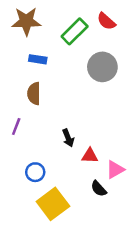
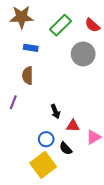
red semicircle: (106, 21) -> (92, 25), moved
blue circle: (35, 172) -> (46, 139), moved
black semicircle: (99, 189) -> (66, 148), moved

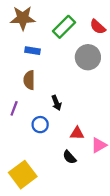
black arrow: (55, 111) -> (56, 103), moved
blue circle: (46, 139) -> (40, 125), moved
yellow square: (43, 165) -> (23, 175), moved

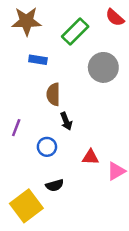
red semicircle: (98, 27) -> (115, 17), moved
brown semicircle: (29, 80) -> (53, 94), moved
black semicircle: (69, 157) -> (55, 185), moved, turned -64

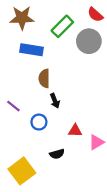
blue rectangle: (38, 60) -> (31, 50), size x1.5
gray circle: (103, 67) -> (89, 41), moved
purple line: (16, 128) -> (13, 106), turned -72
black semicircle: (55, 185) -> (57, 154), moved

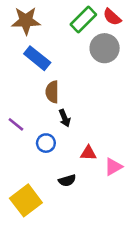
green rectangle: (62, 26) -> (83, 20), moved
blue rectangle: (31, 50) -> (37, 58), turned 30

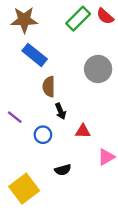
gray circle: (105, 48) -> (98, 69), moved
red triangle: (88, 153) -> (83, 131), moved

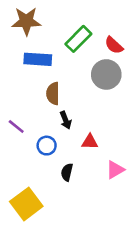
red semicircle: (105, 16) -> (114, 45), moved
green rectangle: (78, 19) -> (78, 39), moved
blue rectangle: (35, 55) -> (38, 59), turned -35
black semicircle: (63, 170) -> (67, 172), moved, turned 119

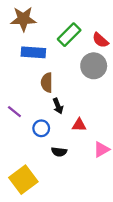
black semicircle: (67, 172) -> (59, 152), turned -96

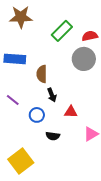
red semicircle: (100, 40) -> (90, 36), turned 126
blue rectangle: (33, 52) -> (15, 59), moved

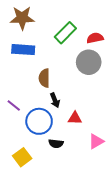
blue rectangle: (15, 59) -> (23, 50), moved
blue circle: (37, 115) -> (39, 121), size x1.6
yellow square: (21, 161) -> (22, 157), moved, size x0.7

